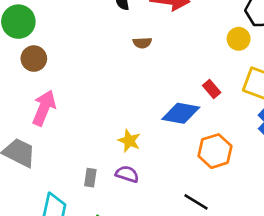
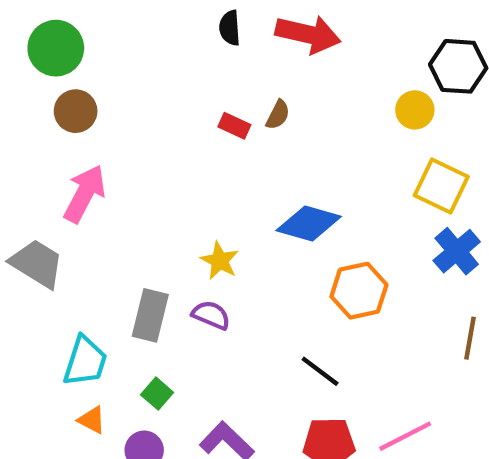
brown semicircle: (142, 43) -> (278, 115), moved, turned -66
red rectangle: (212, 89) -> (234, 126), moved, turned -30
gray rectangle: (90, 178) -> (150, 315), size x1.6

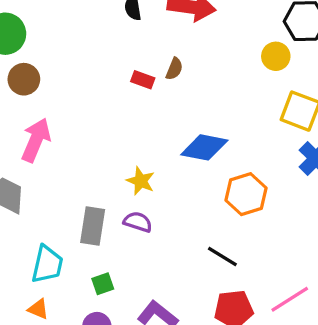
green square: (157, 394) -> (103, 284), turned 35
orange triangle: (92, 420) -> (38, 309), moved

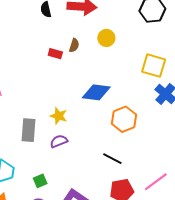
yellow circle: (276, 56) -> (106, 38), moved
purple semicircle: (138, 222) -> (59, 141), turned -36
gray rectangle: (93, 226) -> (29, 130), moved

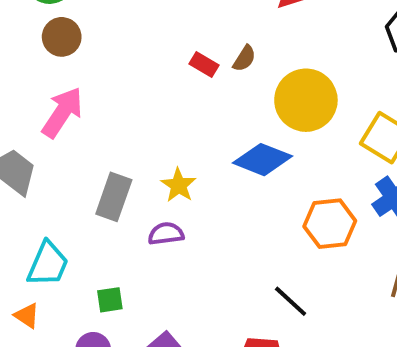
yellow circle: (106, 38) -> (306, 100), moved, size x1.8
orange hexagon: (124, 119) -> (330, 224), moved
black line: (112, 159) -> (291, 301), moved

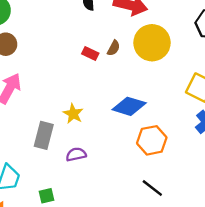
yellow circle: (306, 100) -> (152, 43), moved
yellow star: (179, 185) -> (73, 114), moved
orange hexagon: (330, 224) -> (152, 140), moved

